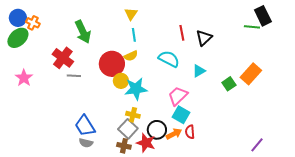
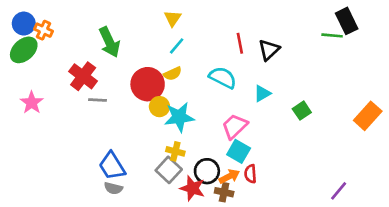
cyan line: (134, 35) -> (177, 46), turned 48
orange rectangle: (251, 74) -> (368, 116), moved
brown cross: (124, 146) -> (224, 192), moved

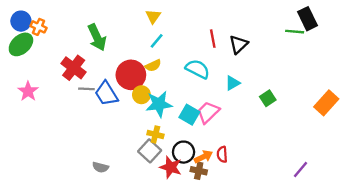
cyan square: (239, 151) -> (189, 115), moved
blue trapezoid: (112, 166) -> (106, 94), moved

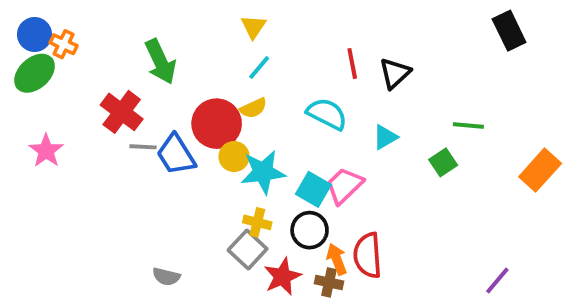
green line: (295, 32) -> (468, 126), moved
black circle: (184, 152) -> (310, 230), moved
red semicircle: (222, 154) -> (368, 255), size x1.6
orange arrow: (203, 157) -> (337, 259), turned -84
red star: (171, 167) -> (282, 277), turned 30

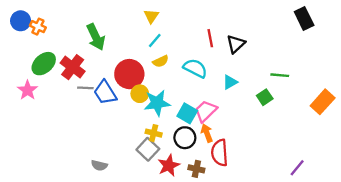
green ellipse: (35, 73) -> (44, 64), moved
yellow semicircle: (253, 108) -> (161, 61), moved
orange arrow: (337, 259) -> (207, 133), moved

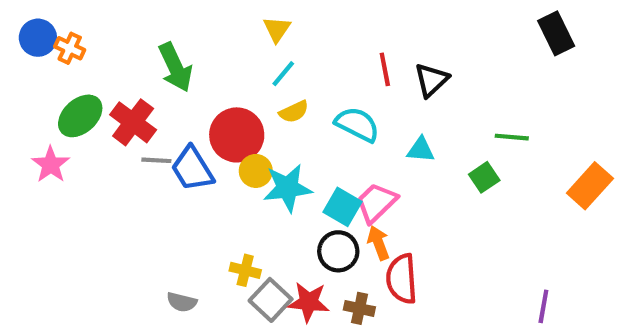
cyan triangle: (230, 82) -> (421, 150), turned 35
yellow cross: (154, 133) -> (245, 270), moved
gray square: (148, 149) -> (271, 300), moved
red star: (169, 165) -> (309, 302), turned 30
purple line: (297, 168) -> (543, 306), turned -30

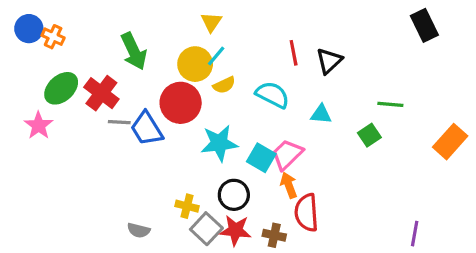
yellow circle: (256, 171) -> (195, 64), moved, size x1.4
black circle: (338, 251) -> (234, 195), moved

